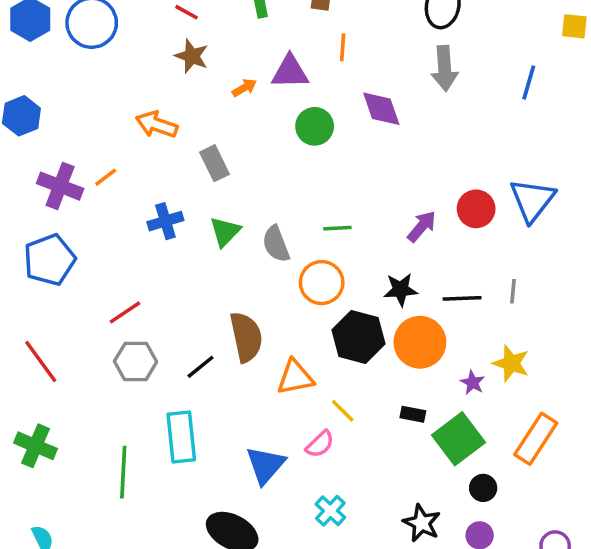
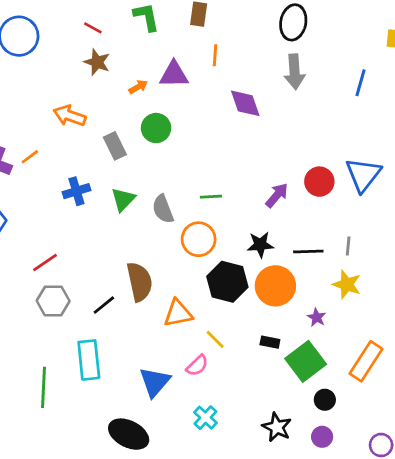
green circle: (315, 126) -> (156, 128), moved
yellow star: (511, 363) -> (347, 284), moved

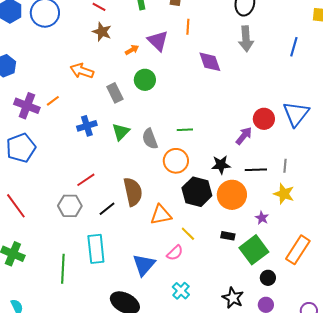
purple triangle: (174, 75) -> (158, 41), turned 45
purple arrow: (277, 195) -> (244, 136), moved
red line: (45, 263) -> (86, 180), moved

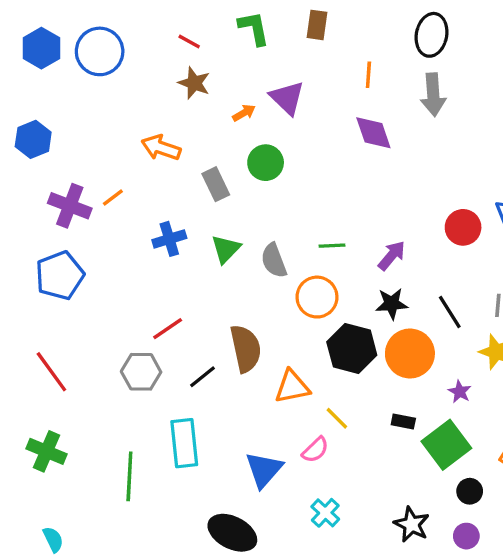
orange line: (188, 27) -> (368, 75), moved
purple arrow: (244, 136) -> (392, 256), moved
black line: (256, 170) -> (450, 312), turned 60

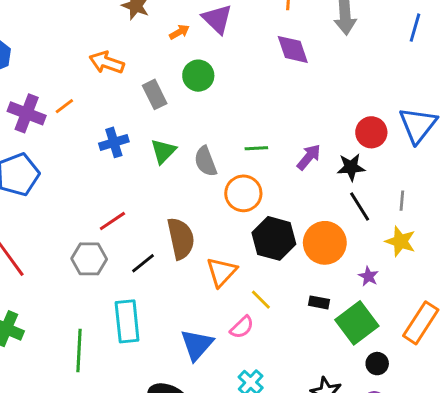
black star: (392, 304) -> (351, 167), moved
orange triangle: (292, 387) -> (222, 272), turned -36

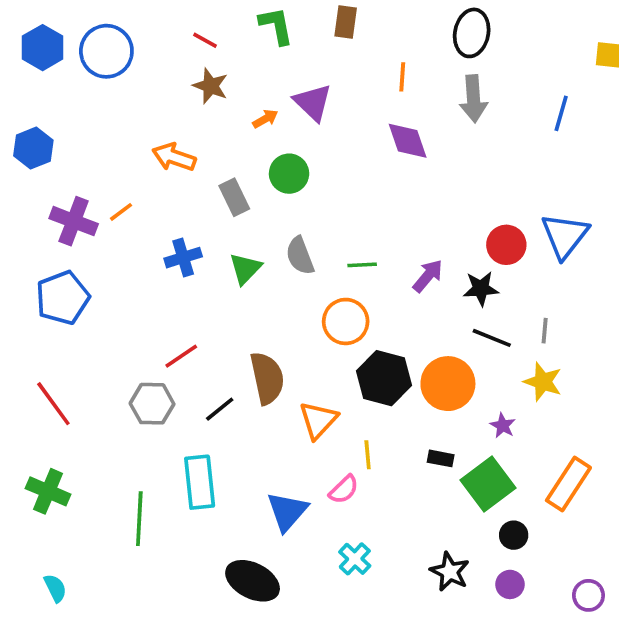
gray semicircle: (206, 161) -> (300, 256), moved
black line: (360, 206) -> (492, 338), turned -36
yellow line: (261, 300) -> (368, 455), turned 40

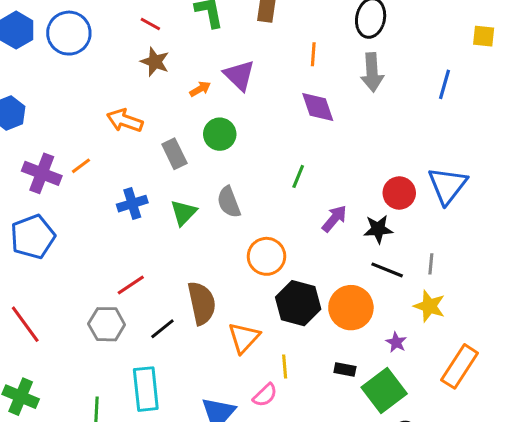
green line: (362, 265) -> (298, 176), moved, turned -65
orange rectangle: (568, 484) -> (460, 366), moved

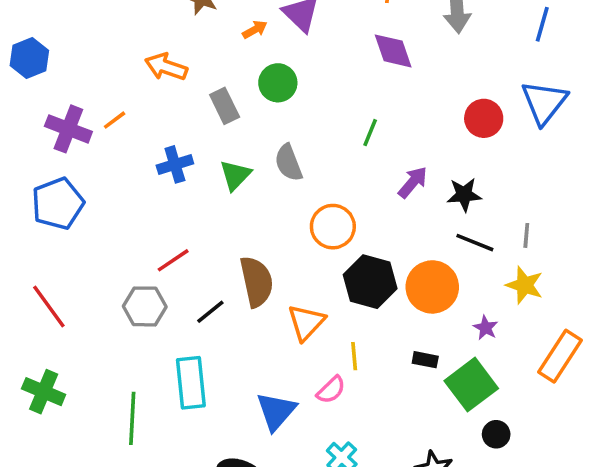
blue triangle: (447, 185) -> (544, 102), moved
red circle: (399, 193) -> (484, 118), moved

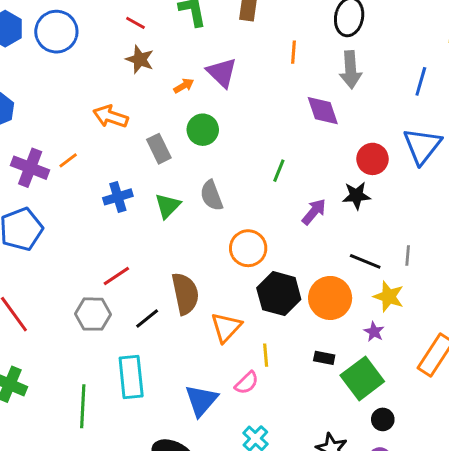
purple diamond: (393, 51) -> (323, 111), moved
black star: (464, 195) -> (356, 196), moved
yellow star: (525, 285) -> (389, 297), moved

